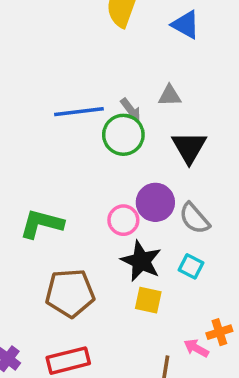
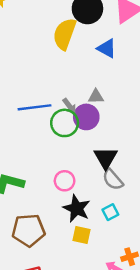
black triangle: (189, 147) -> (106, 158), moved
purple circle: (155, 202) -> (86, 117), moved
cyan square: (191, 266) -> (110, 212), turned 35

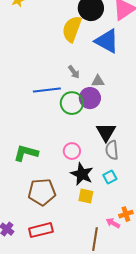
blue triangle: (107, 48) -> (107, 41), size x1.5
gray arrow: (69, 106) -> (74, 72), moved
gray semicircle: (113, 180) -> (112, 150), turned 36

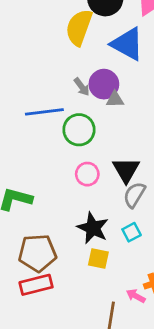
purple circle: (90, 98) -> (104, 84), moved
gray semicircle: (112, 150) -> (134, 195), turned 36
pink circle: (72, 151) -> (87, 174), moved
red rectangle: (41, 230) -> (36, 285), moved

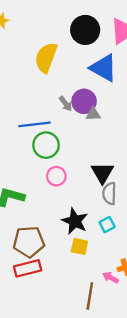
yellow semicircle: (79, 27) -> (46, 58), moved
green circle: (79, 130) -> (46, 145), moved
pink circle: (87, 174) -> (56, 176), moved
gray semicircle: (134, 195) -> (109, 193), turned -30

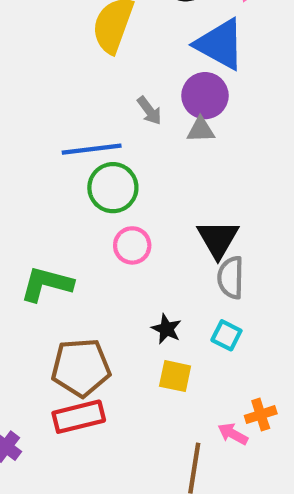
purple circle: (84, 101) -> (205, 96), moved
black star: (75, 221) -> (166, 329), size x0.6
cyan square: (107, 225) -> (226, 335), turned -35

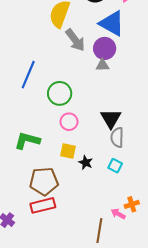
gray arrow: (149, 111) -> (75, 40), moved, size x1.6
blue line: (92, 149) -> (28, 75), moved, turned -60
yellow square: (175, 376) -> (68, 151), moved

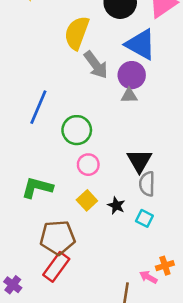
yellow square: (68, 151) -> (87, 200), turned 35
black star: (86, 163) -> (116, 206), moved
red rectangle: (43, 205) -> (56, 267), turned -40

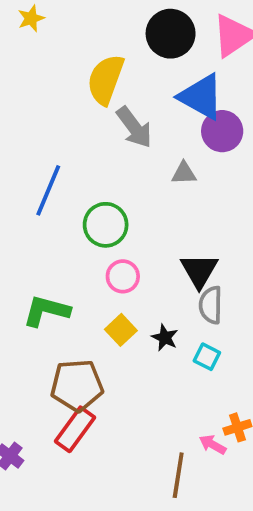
purple circle: (132, 75) -> (222, 131), moved

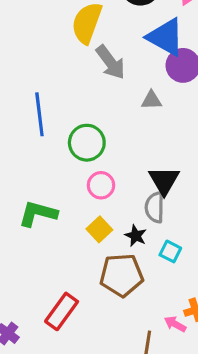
blue line: (48, 190) -> (39, 114), turned -30
gray semicircle: (211, 305) -> (155, 207), moved
brown pentagon: (77, 385) -> (121, 275), moved

